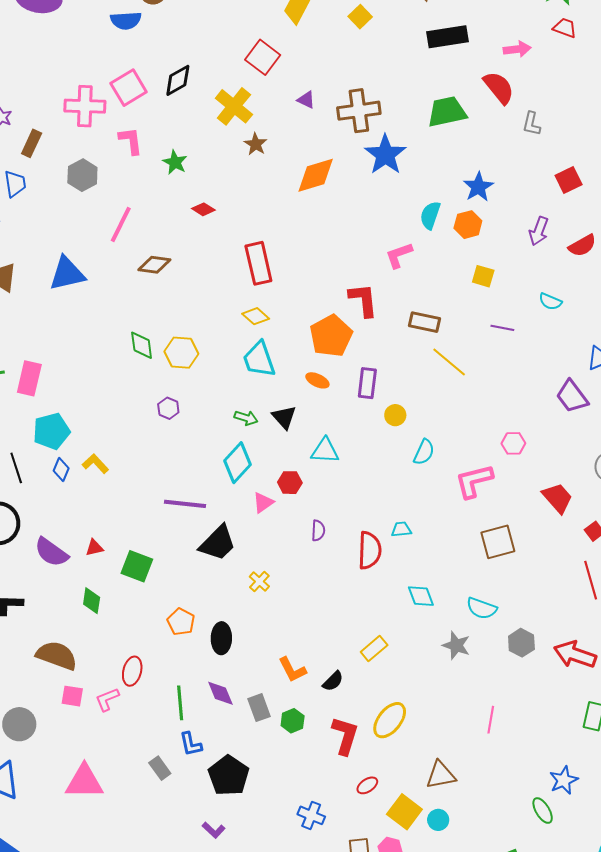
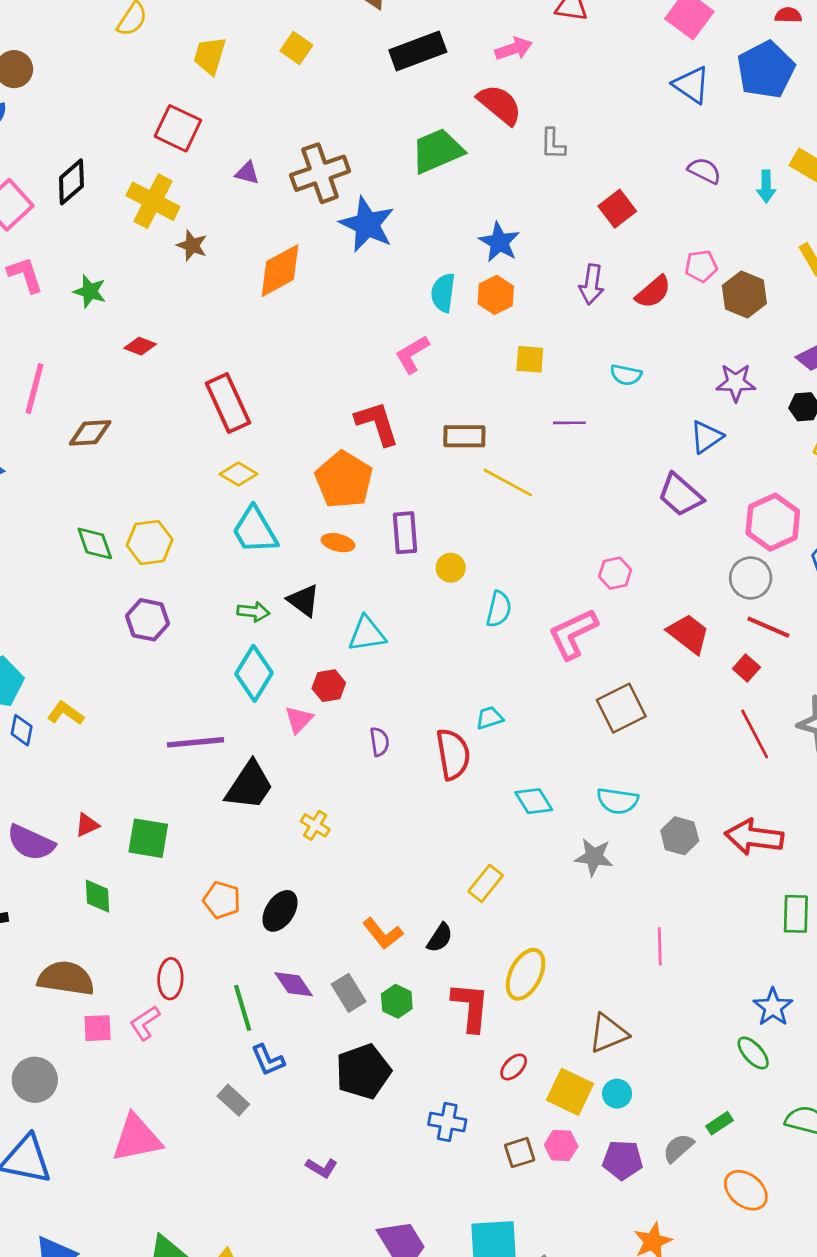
purple hexagon: (168, 408) -> (147, 620), size x1.4
black ellipse: (221, 638) -> (280, 911), turned 44
black pentagon: (229, 776) -> (363, 1072), moved, turned 30

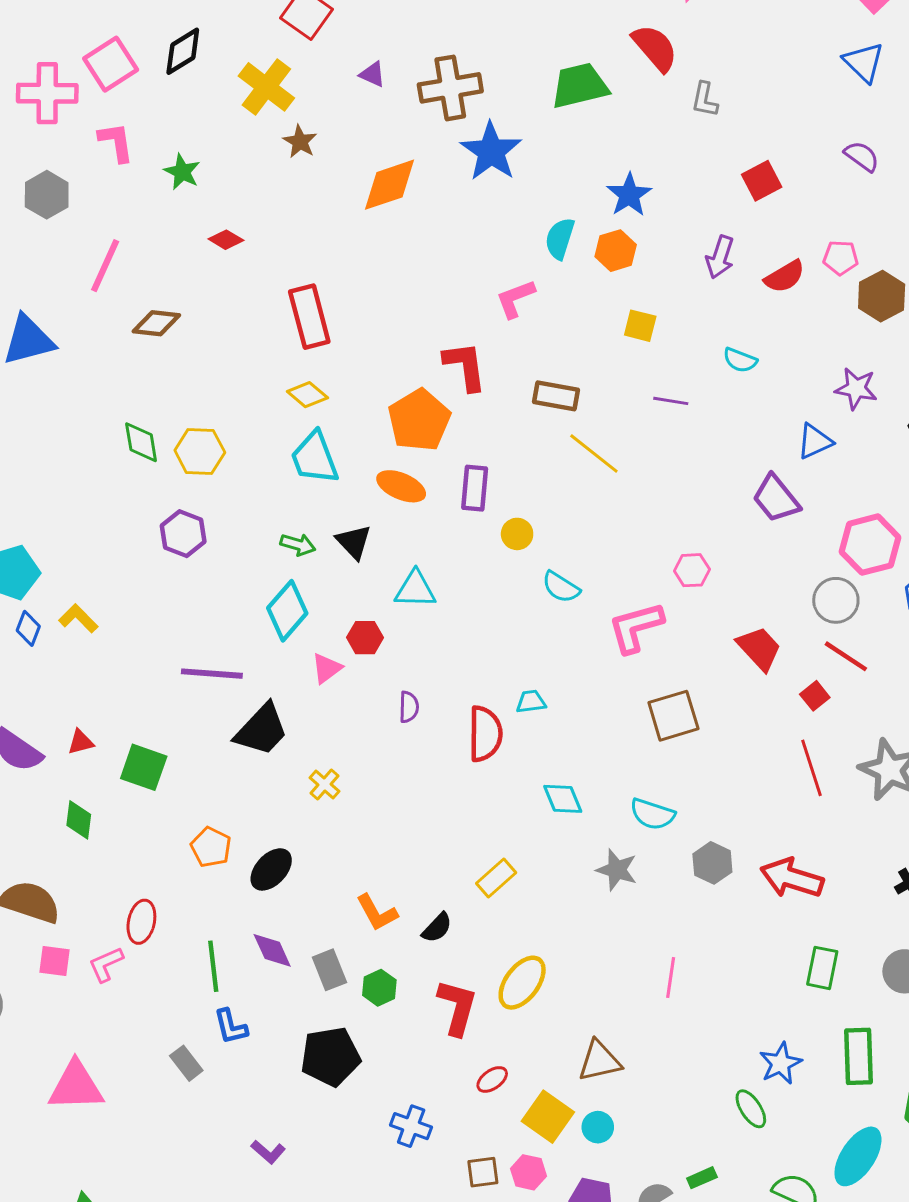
orange ellipse: (338, 543) -> (401, 486), size x1.4
cyan semicircle: (499, 609) -> (561, 587), turned 99

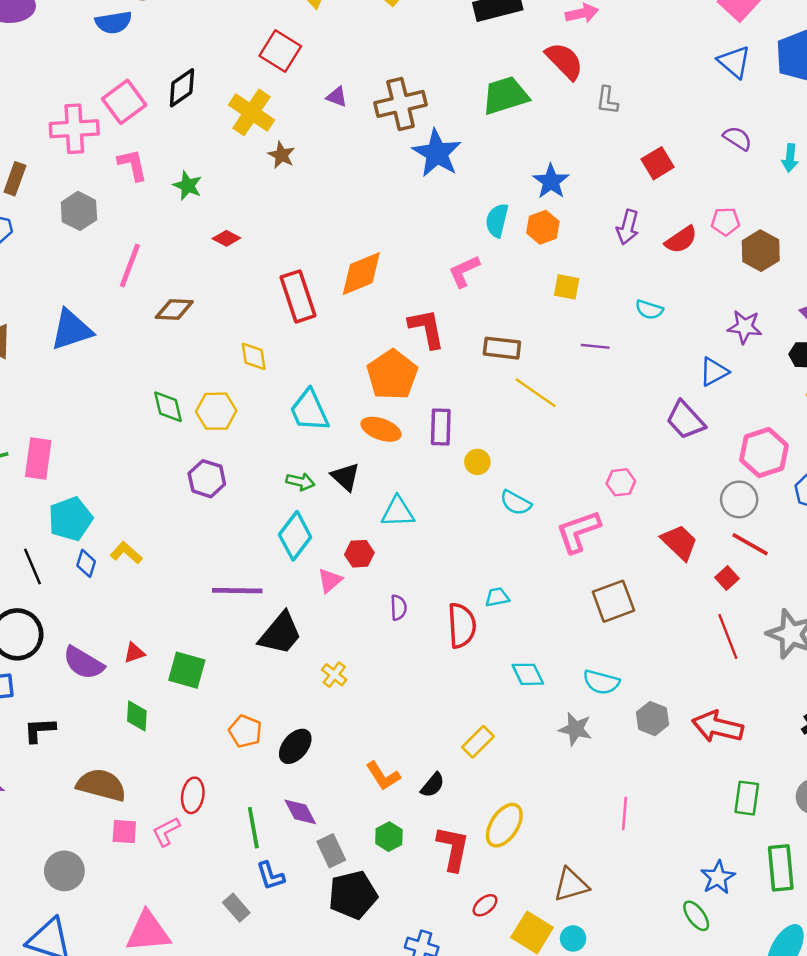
orange diamond: (389, 185) -> (361, 274), moved
yellow diamond: (307, 395) -> (254, 356), moved, turned 44
gray rectangle: (329, 970) -> (331, 851), moved

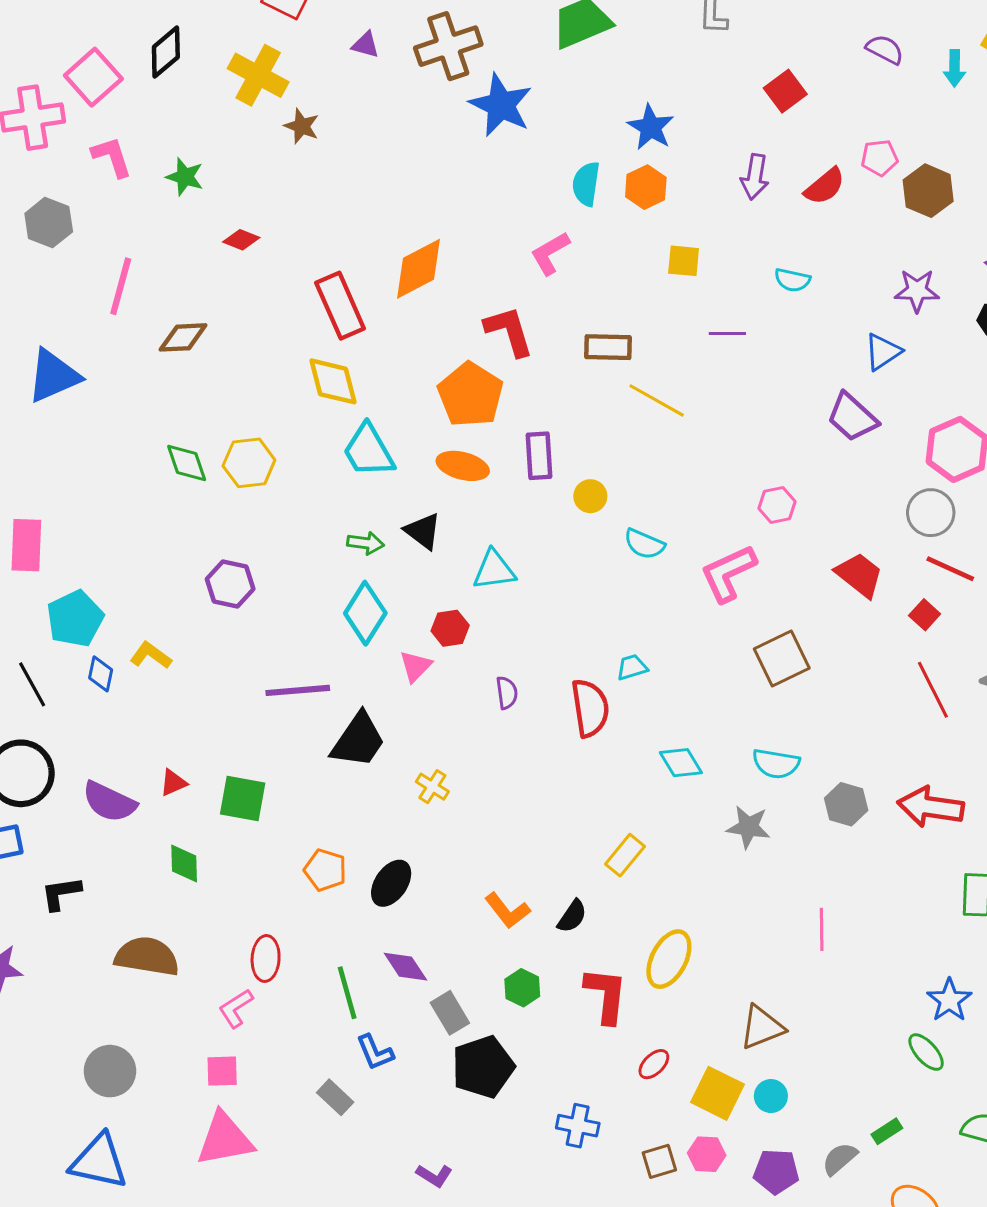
yellow diamond: (254, 356) -> (333, 381), moved, size x1.4
purple hexagon: (207, 479) -> (230, 584), moved
pink square: (124, 832) -> (222, 1071), moved

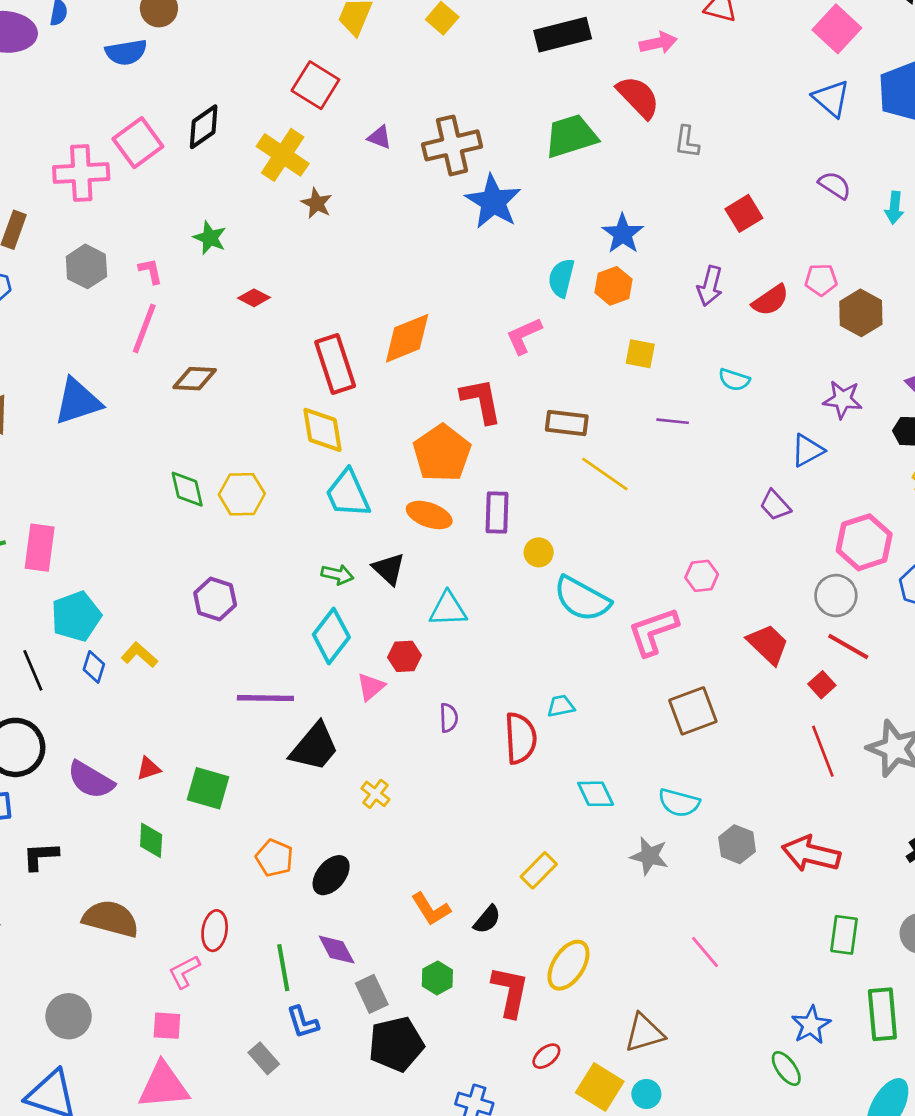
pink L-shape: (112, 157) -> (151, 271), moved, size x0.7
purple trapezoid: (852, 417) -> (775, 505), size x0.7
cyan semicircle: (644, 544) -> (582, 599), size x1.6
pink line: (822, 929) -> (705, 952), turned -45

